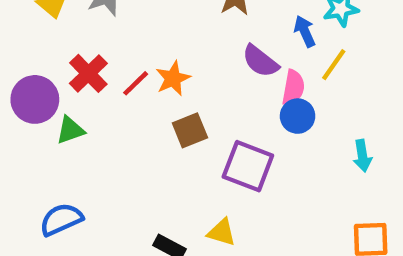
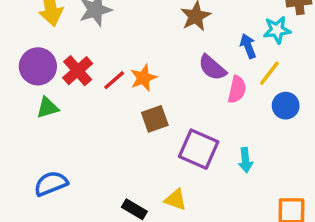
purple circle: (35, 99) -> (38, 66), moved
blue circle: (298, 116) -> (286, 106), moved
green triangle: (70, 130) -> (47, 108), moved
cyan arrow: (362, 156) -> (245, 160), moved

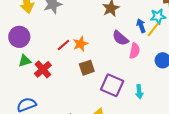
red cross: (78, 71) -> (43, 69), moved
yellow line: (269, 73) -> (153, 30), moved

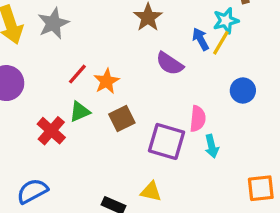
red line: (63, 45) -> (77, 74), moved
pink semicircle: (135, 51) -> (198, 119), moved
green triangle: (25, 61) -> (80, 112), moved

